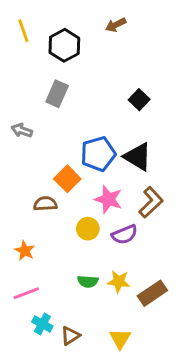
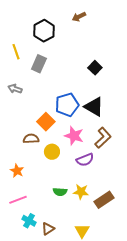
yellow line: (23, 31) -> (16, 52), moved
yellow circle: (88, 229) -> (52, 152), moved

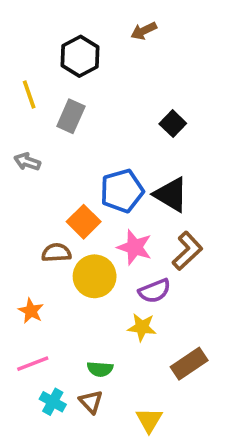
yellow circle: (52, 152) -> (95, 276), size x1.5
green semicircle: (60, 192) -> (100, 369), moved
yellow star: (81, 192) -> (142, 327), moved
brown triangle: (48, 229) -> (91, 402), moved, turned -40

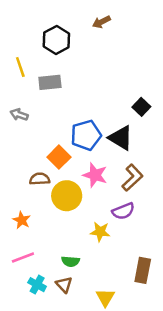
gray rectangle: (71, 116) -> (50, 82), turned 60
black square: (173, 124) -> (141, 107), moved
purple semicircle: (155, 291) -> (123, 211), moved
brown rectangle: (189, 364) -> (143, 270), moved, turned -45

